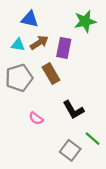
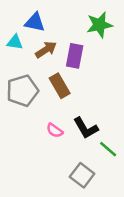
cyan triangle: (18, 45) -> (15, 42), moved
pink semicircle: (36, 118) -> (55, 130), moved
green line: (93, 139) -> (108, 149), moved

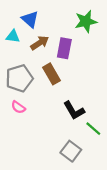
blue triangle: (35, 22) -> (30, 19), turned 30
pink semicircle: (55, 130) -> (18, 107), moved

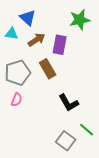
pink semicircle: (18, 107) -> (17, 100), turned -104
green line: (93, 129) -> (87, 130), moved

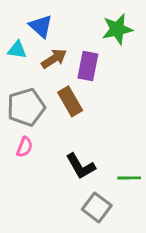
black L-shape: (69, 103) -> (81, 166), moved
green line: (87, 130) -> (129, 178), moved, turned -42

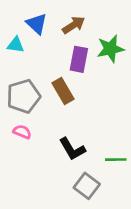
green star: (117, 29) -> (110, 49), moved
brown arrow: (54, 59) -> (74, 25), moved
pink semicircle: (25, 147) -> (22, 132), turned -90

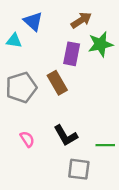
brown arrow: (74, 25) -> (81, 20), moved
pink semicircle: (22, 132) -> (27, 139), moved, turned 35
gray square: (87, 186) -> (79, 169), turned -30

